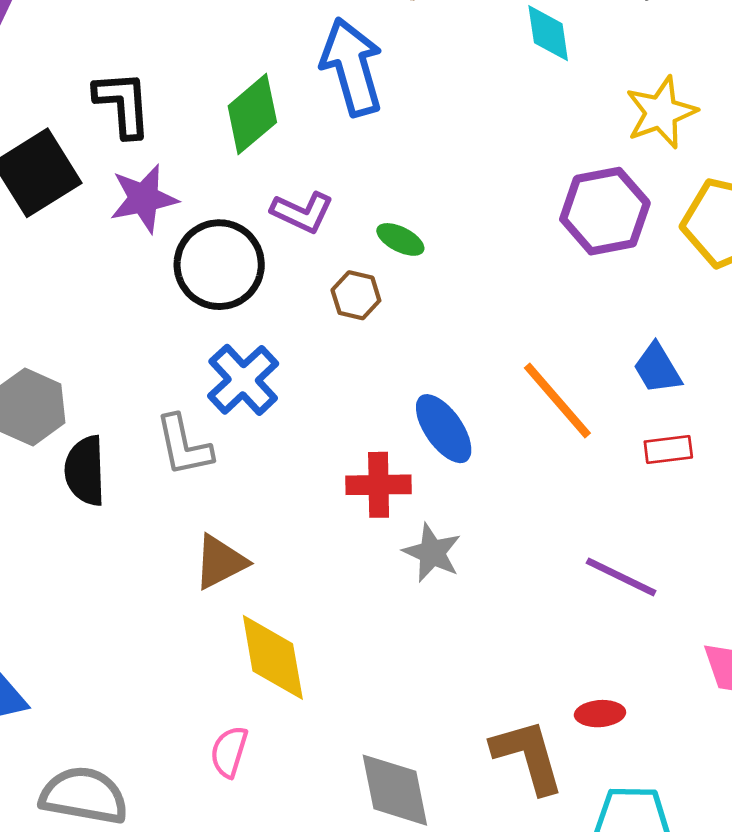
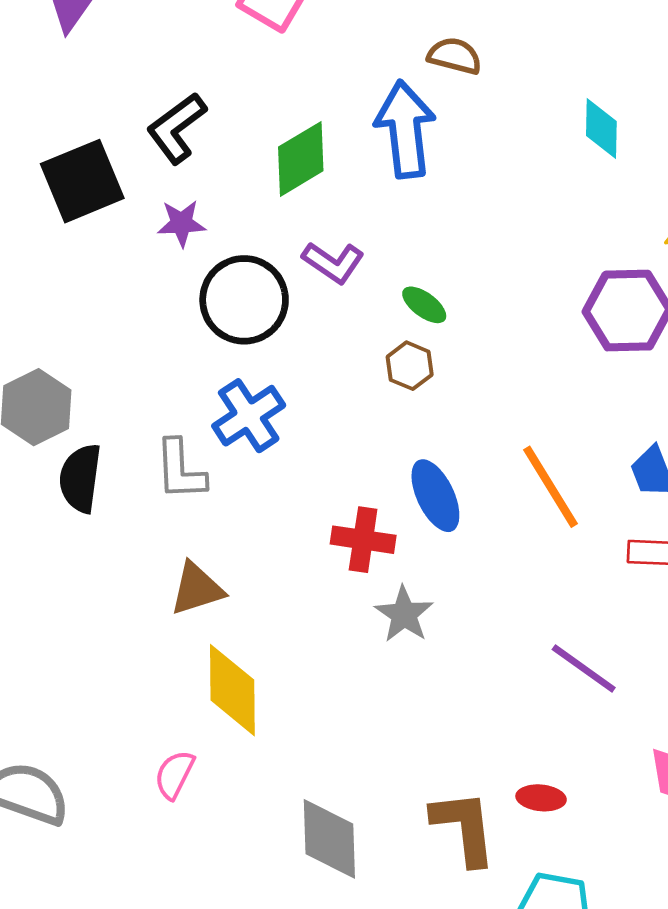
black L-shape: (123, 104) -> (177, 128), turned -132
purple star: (144, 198) -> (181, 223), size x0.7
brown hexagon: (356, 295) -> (410, 366), moved

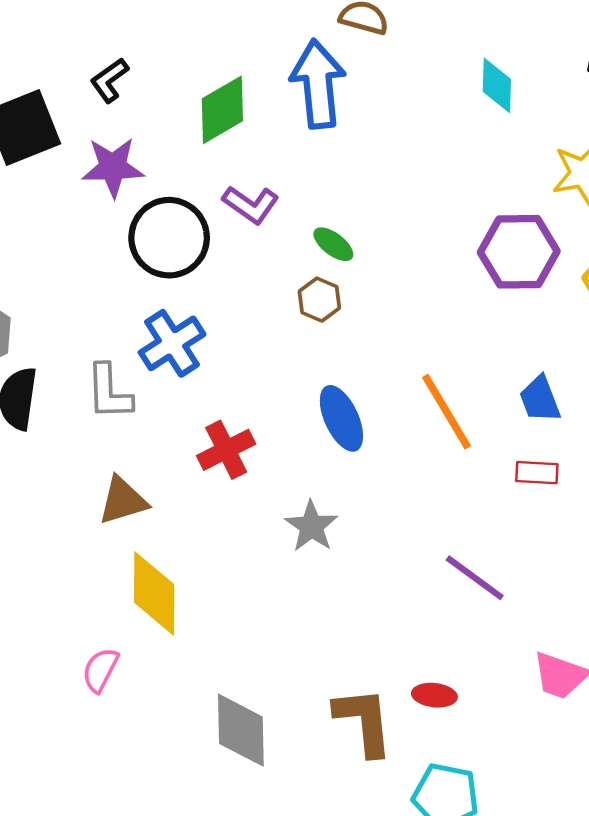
black L-shape: (177, 128) -> (109, 80), size x0.7
purple star: (181, 223) -> (113, 167), size x1.4
red cross: (363, 540) -> (226, 450), moved, turned -36

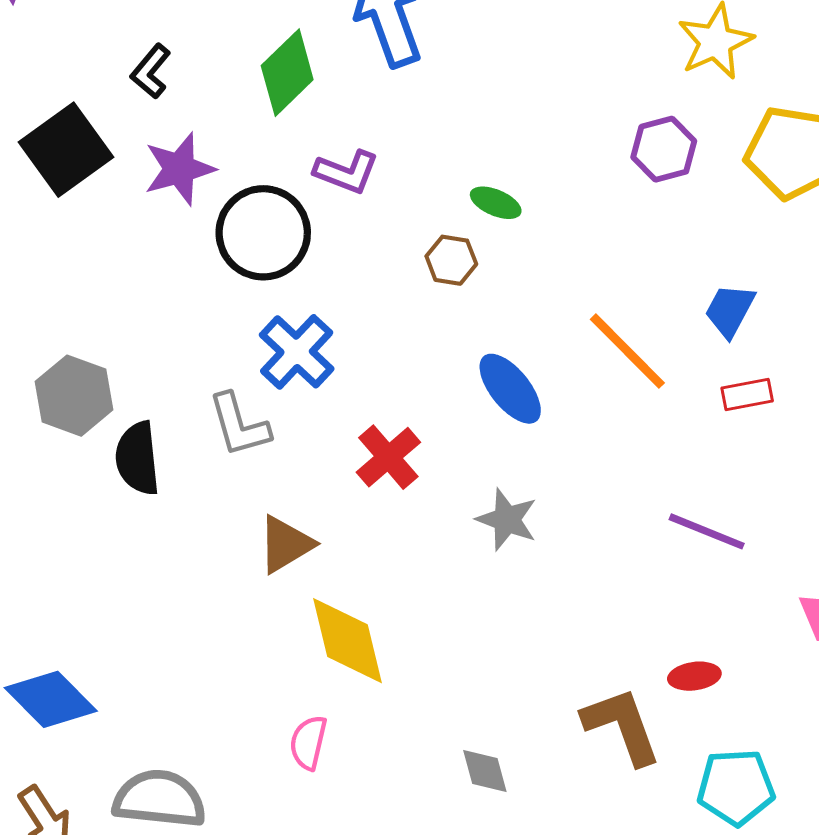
green ellipse: (333, 244) -> (496, 203), moved
purple hexagon: (519, 252) -> (664, 149), size x0.7
blue trapezoid: (540, 399) -> (730, 310), turned 63
gray diamond: (241, 730) -> (485, 771), size x0.6

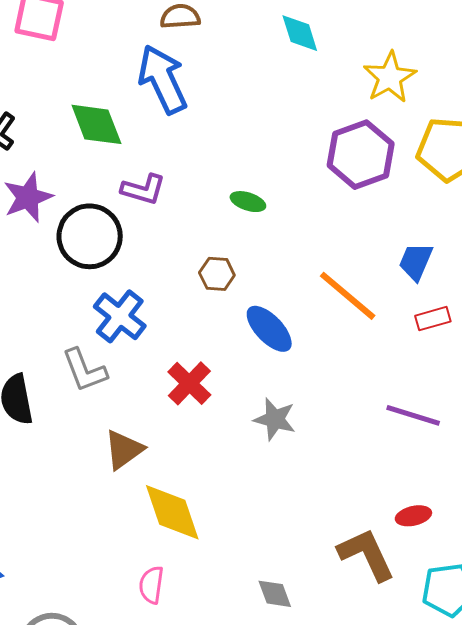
green diamond: (287, 73) -> (96, 124), turned -62
purple hexagon: (664, 149) -> (361, 155), size x1.5
brown hexagon: (451, 260) -> (217, 274), moved

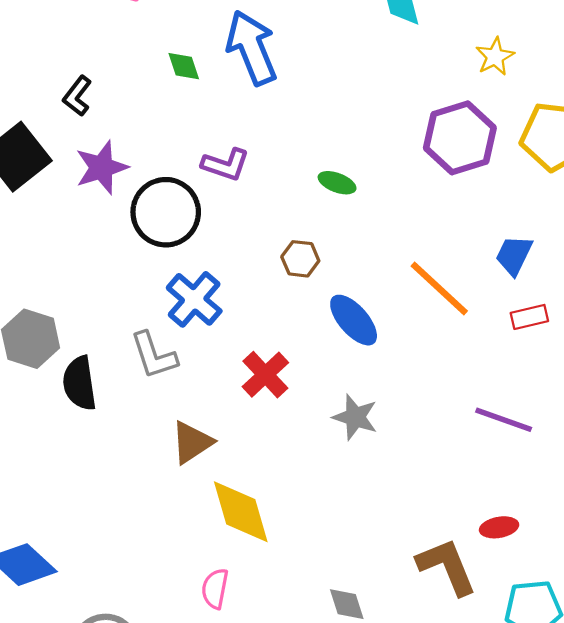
yellow star: (390, 77) -> (495, 57), size x0.7
green diamond: (96, 124) -> (184, 66), moved, size x0.6

